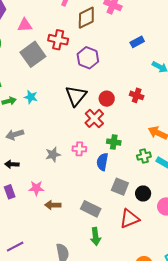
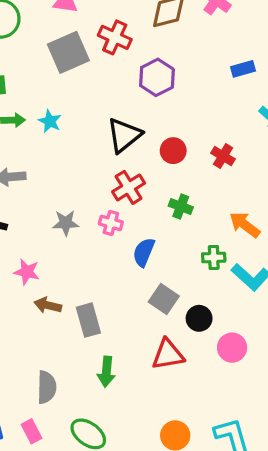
red cross: (94, 118) -> (129, 187), moved
green cross: (114, 142) -> (181, 206), moved
gray rectangle: (91, 209) -> (88, 320), moved, turned 36

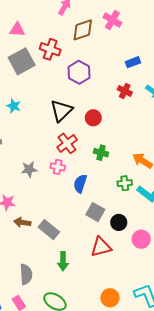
red cross: (223, 156) -> (125, 91), moved
gray rectangle: (88, 320) -> (49, 230), turned -30

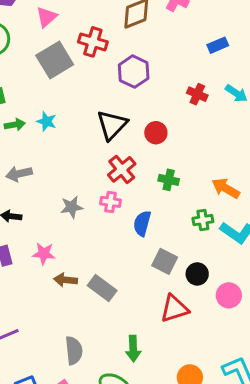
pink triangle: (17, 30) -> (46, 17), turned -42
blue rectangle: (133, 62) -> (218, 45), moved
green arrow: (63, 261) -> (133, 349), moved

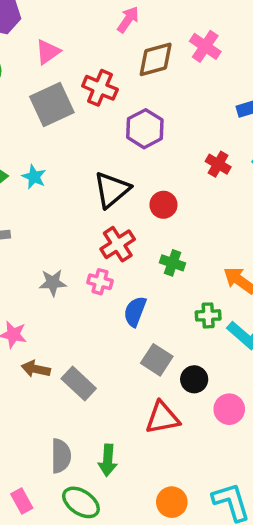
gray semicircle: (74, 350) -> (61, 456), moved

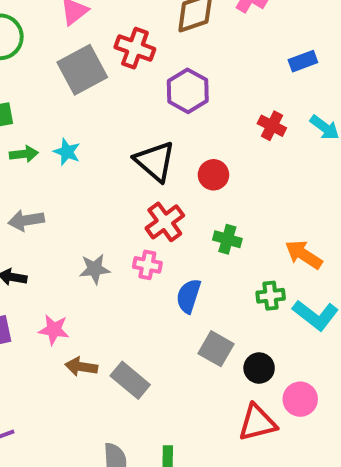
black triangle: (112, 190) -> (155, 161), turned -36
red triangle: (162, 418) -> (257, 423), moved

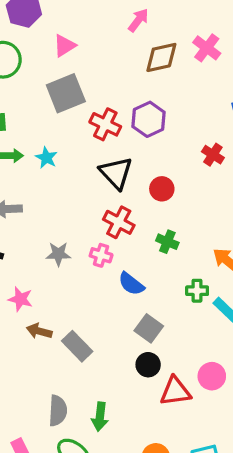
red cross: (135, 48) -> (105, 124), moved
red cross: (165, 222) -> (119, 222), turned -32
blue semicircle: (188, 296) -> (131, 284), turned -76
black circle: (259, 368) -> (148, 365), moved

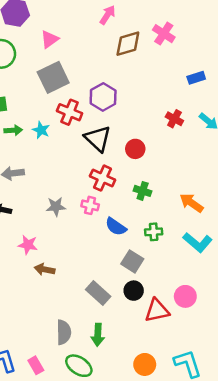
purple hexagon: (149, 119) -> (103, 97), moved
red cross: (105, 124) -> (70, 112), moved
green cross: (197, 291) -> (154, 232), moved
gray rectangle: (77, 346) -> (98, 293), moved

